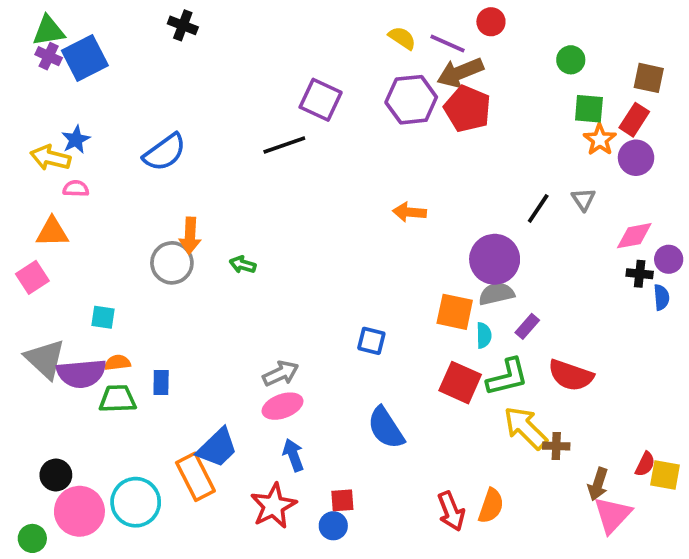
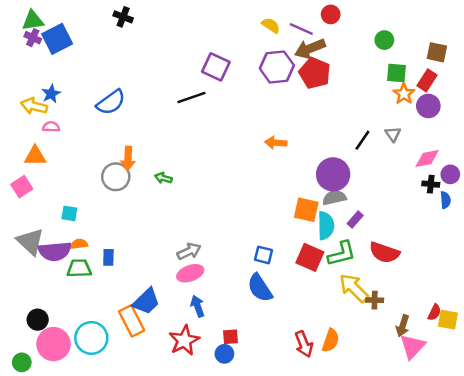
cyan semicircle: (484, 335) -> (326, 226), size x1.6
blue square: (371, 341) -> (263, 255), moved

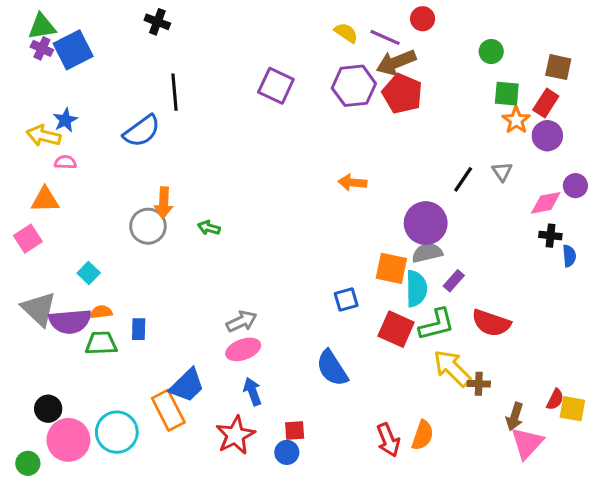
black line: (191, 97) -> (175, 92), moved, turned -76
purple circle: (450, 174) -> (575, 186), moved
cyan square: (69, 213) -> (89, 273), turned 35
blue square: (263, 255) -> (346, 300), moved, turned -30

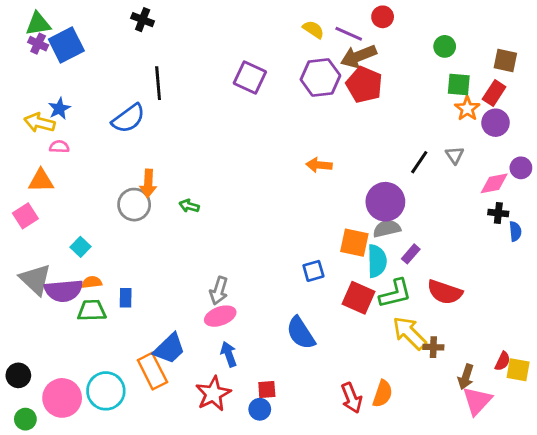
gray arrow: (242, 321) -> (219, 291), turned 132
black circle: (48, 409) -> (18, 375), moved

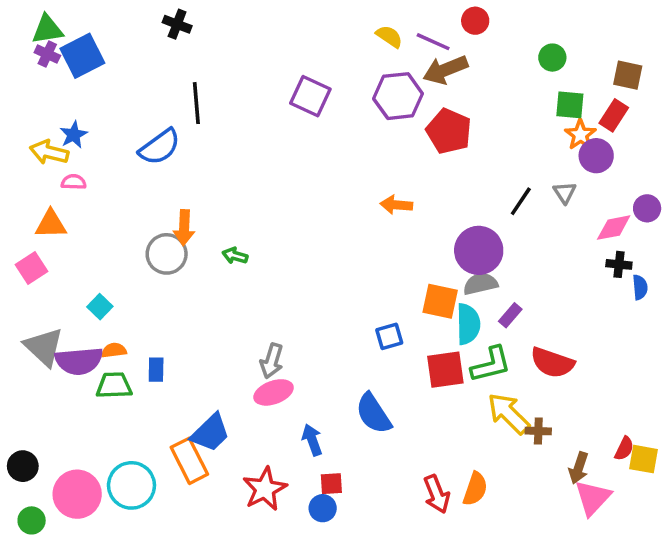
red pentagon: (364, 85) -> (449, 131), moved
purple circle: (496, 123) -> (596, 156), moved
red square: (359, 298) -> (445, 370), turned -32
blue arrow: (229, 354) -> (312, 440), moved

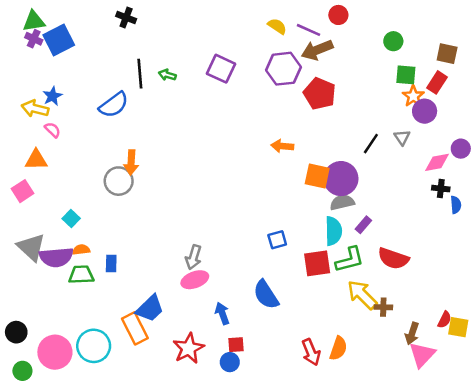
pink semicircle: (74, 182) -> (52, 130), turned 42
green arrow: (235, 256) -> (167, 75), moved
orange square: (440, 301) -> (317, 176), moved

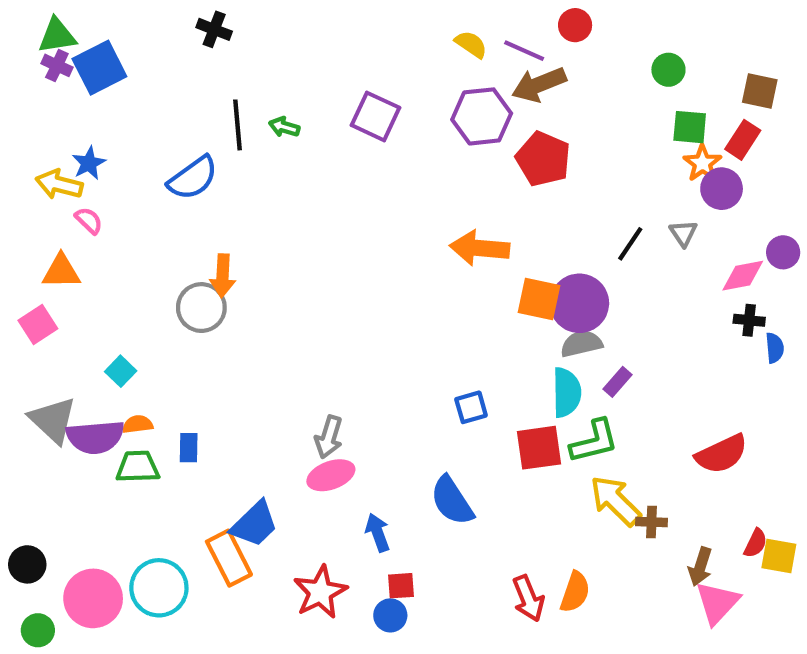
orange arrow: (282, 146) -> (480, 248), size x1.5
red semicircle: (393, 258) -> (722, 454), moved, turned -44

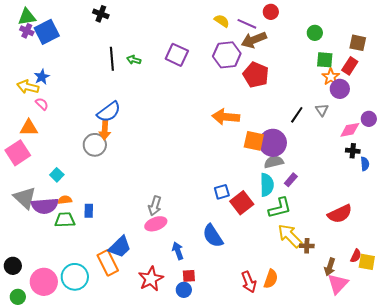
blue semicircle: (193, 178) -> (109, 112), moved
pink square: (38, 325) -> (18, 153), size x1.4
red square: (539, 448) -> (242, 203), moved, turned -30

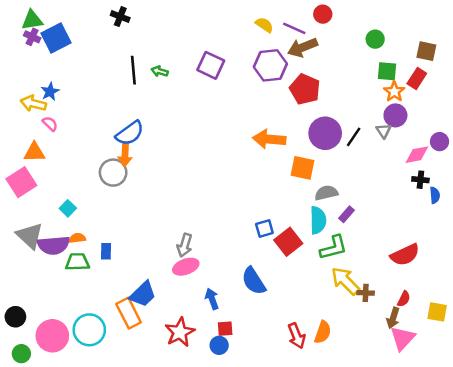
purple circle: (340, 89) -> (395, 115), moved
purple circle: (273, 143) -> (325, 133), moved
red semicircle: (356, 256) -> (404, 299), moved

